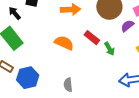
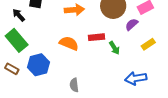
red rectangle: (92, 38) -> (97, 37), turned -42
blue hexagon: (28, 78) -> (38, 65), moved

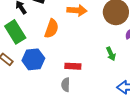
red rectangle: (97, 37) -> (73, 66), moved
orange semicircle: (69, 43) -> (52, 29), moved, turned 78

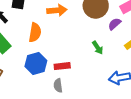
blue hexagon: (33, 59) -> (36, 64), moved

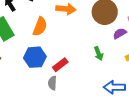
red rectangle: (62, 66) -> (60, 65), turned -42

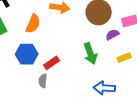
green arrow: (99, 53) -> (90, 54), size x1.5

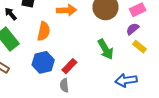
purple semicircle: (112, 35) -> (133, 29), moved
yellow rectangle: (124, 58) -> (139, 47), turned 72

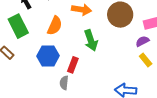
green arrow: (106, 49) -> (91, 40), moved
red rectangle: (69, 66) -> (73, 65), turned -35

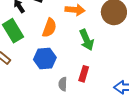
red rectangle: (73, 65) -> (84, 74), moved

